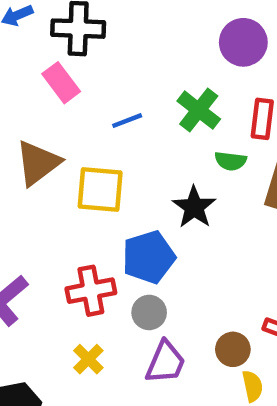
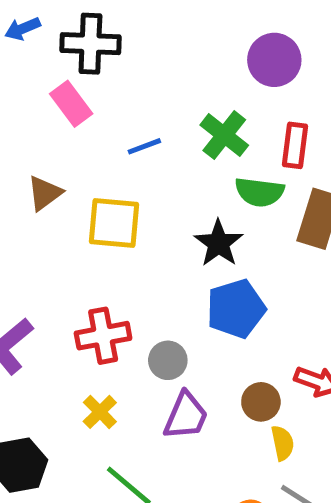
green semicircle: (231, 161) -> (259, 192), size x1.4
brown triangle: (38, 163) -> (45, 193), size x0.7
blue pentagon: (149, 257) -> (236, 309), moved

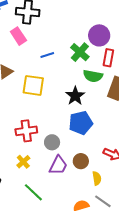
purple circle: (274, 60) -> (99, 35), moved
brown circle: (261, 402) -> (81, 161), moved

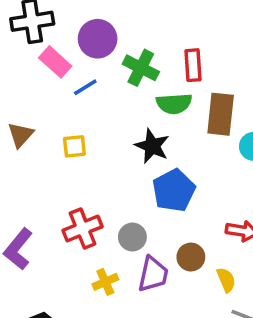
purple circle: (99, 35) -> (98, 39), moved
pink rectangle: (18, 36) -> (55, 62), moved
yellow square: (33, 85) -> (74, 146), size x0.6
yellow cross: (23, 162) -> (105, 282), moved, turned 32

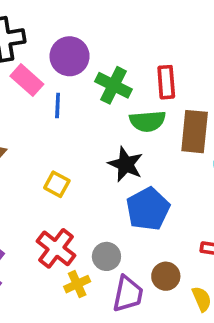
blue line: (85, 87) -> (58, 105), turned -55
yellow square: (74, 146) -> (57, 184), moved, turned 35
red cross: (83, 229) -> (56, 248), turned -30
yellow cross: (105, 282) -> (77, 284), moved

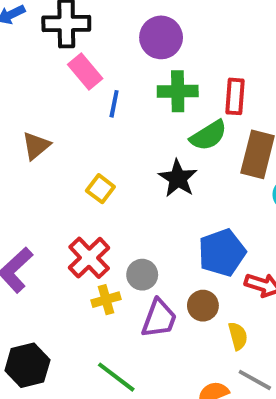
purple circle: (70, 56) -> (161, 37), moved
green cross: (114, 85) -> (178, 91), turned -36
green semicircle: (147, 121) -> (208, 135), turned -36
blue pentagon: (148, 209) -> (222, 253), moved

